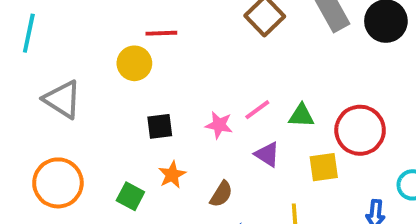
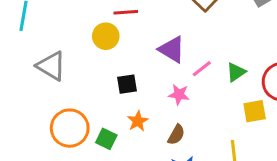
green triangle: (301, 116) -> (236, 72), turned -35
pink star: (219, 125) -> (179, 95), moved
purple triangle: (267, 154) -> (172, 49), moved, size x1.4
orange circle: (58, 183) -> (70, 128), moved

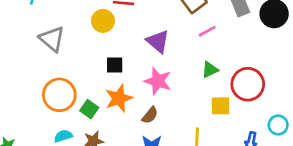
pink line: (202, 69) -> (207, 31), moved
pink star: (179, 95) -> (158, 81), size x1.5
orange star: (138, 121) -> (119, 98), size x1.5

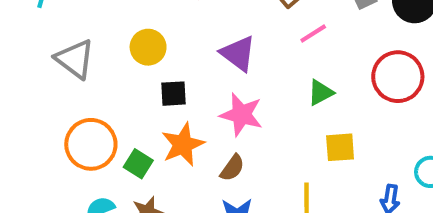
yellow circle: (103, 21) -> (148, 47), moved
red circle: (248, 84) -> (398, 77), moved

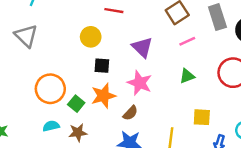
gray triangle: (75, 59) -> (26, 36), moved
yellow square: (340, 147) -> (202, 117), moved

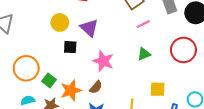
purple triangle: (142, 47) -> (89, 28), moved
orange star: (103, 96) -> (71, 90), moved

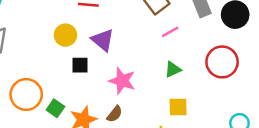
yellow square: (158, 89) -> (178, 107), moved

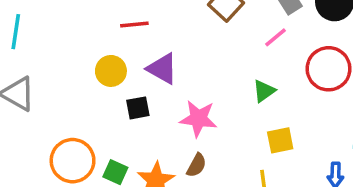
pink line: (170, 32) -> (276, 37), moved

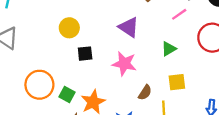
purple triangle: (162, 69) -> (129, 27), moved
brown semicircle: (196, 165) -> (145, 93), moved

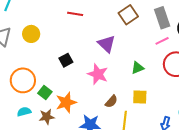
pink line: (179, 14) -> (162, 41), moved
yellow circle: (69, 28) -> (31, 34), moved
black square: (85, 54) -> (66, 60), turned -32

